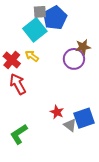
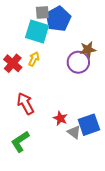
cyan square: (35, 30) -> (37, 32), turned -35
yellow arrow: (32, 56) -> (34, 59), turned 80
red arrow: (18, 84) -> (25, 103), moved

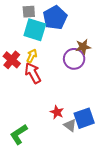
gray square: (42, 12) -> (29, 12), moved
red arrow: (25, 103) -> (33, 73), moved

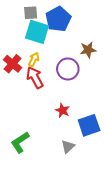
purple circle: (74, 59) -> (68, 69), moved
red star: (57, 112) -> (62, 110), moved
gray triangle: (70, 125) -> (68, 147), moved, turned 40

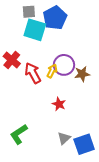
brown star: (88, 50) -> (82, 74), moved
yellow arrow: (34, 59) -> (52, 71), moved
blue square: (89, 125) -> (84, 144), moved

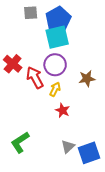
cyan square: (35, 30) -> (57, 37), moved, turned -30
purple circle: (64, 65) -> (55, 65), moved
yellow arrow: (52, 71) -> (55, 89), moved

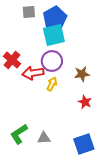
red arrow: (35, 78) -> (33, 73), turned -70
red star: (62, 110) -> (85, 102), moved
gray triangle: (68, 147) -> (44, 138), moved, turned 40

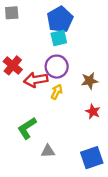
gray square: (29, 12) -> (12, 13), moved
cyan square: (54, 35) -> (59, 38), size x0.7
green L-shape: (19, 134) -> (27, 128), moved

